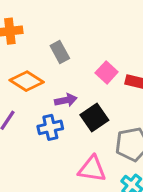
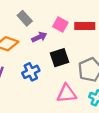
purple arrow: (66, 100) -> (39, 37), moved
black square: (94, 118) -> (60, 58), turned 30

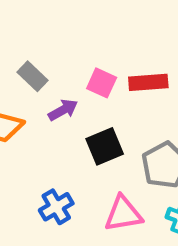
blue cross: (31, 72) -> (56, 207), moved

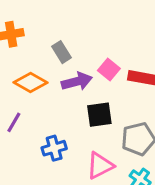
purple arrow: (63, 110) -> (77, 81), size x1.4
pink triangle: (123, 214) -> (100, 166), turned -32

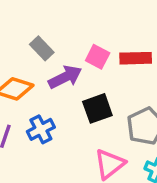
blue cross: (54, 148) -> (41, 129), moved

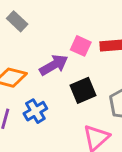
gray rectangle: (42, 48) -> (17, 21), moved

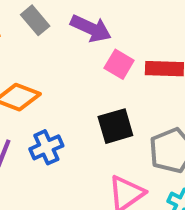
purple arrow: (54, 65) -> (91, 28), moved, turned 48

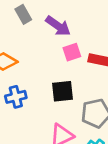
pink square: (119, 64) -> (72, 52), turned 30

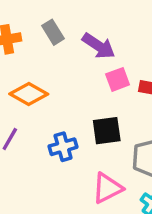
blue cross: (16, 97) -> (63, 147), moved

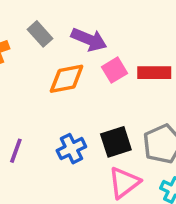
orange diamond: (29, 94) -> (67, 79), moved, turned -30
black square: (107, 131) -> (116, 142), moved

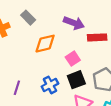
purple arrow: (89, 40) -> (74, 23), moved
pink square: (114, 70) -> (73, 59), moved

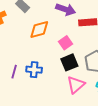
blue cross: (50, 85) -> (34, 70), moved, turned 35

